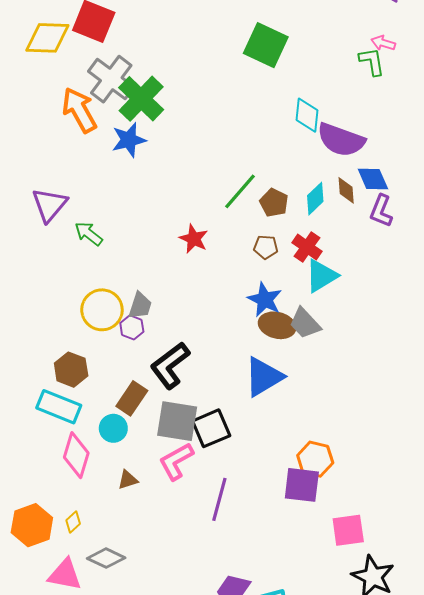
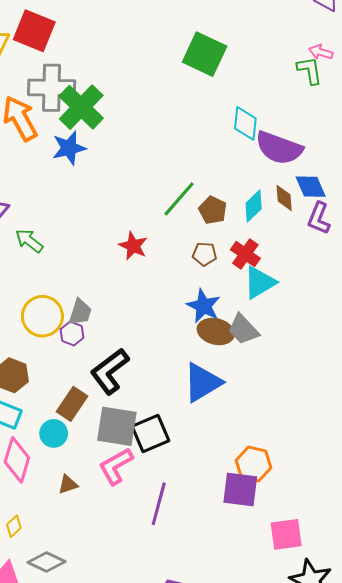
gray cross: (111, 79) -> (52, 88), turned -36

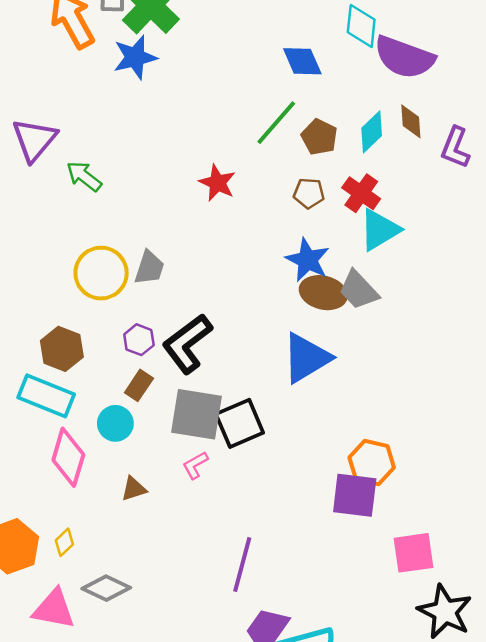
blue diamond: (311, 187) -> (302, 61), moved
purple hexagon: (72, 334) -> (139, 340), moved
brown rectangle: (72, 404) -> (139, 385), size x0.7
pink L-shape: (116, 466) -> (195, 465), size x0.6
purple line: (159, 504) -> (242, 565), moved

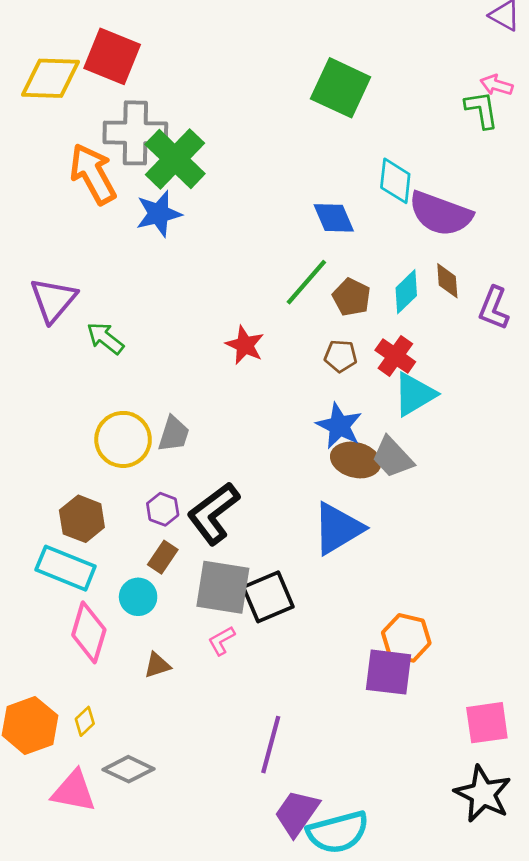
pink square: (413, 553) -> (487, 723), moved

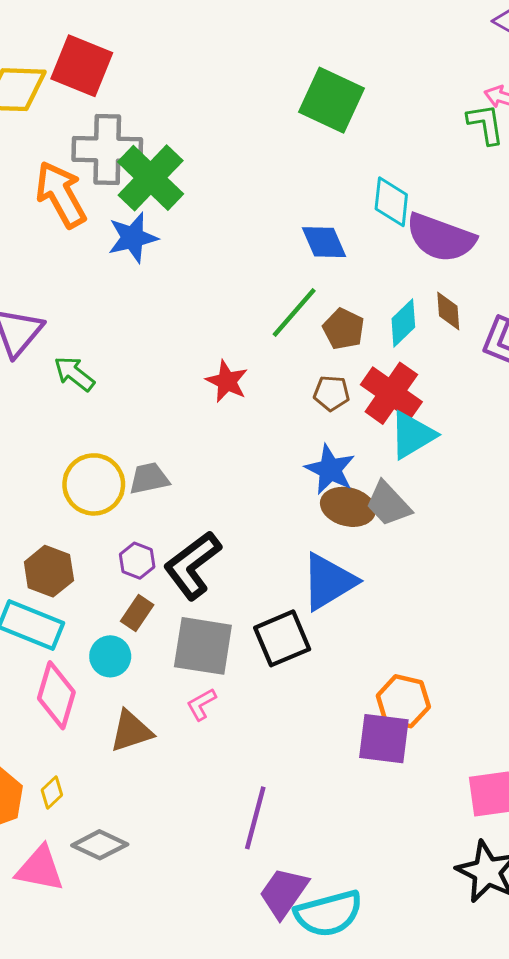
red cross: (395, 356) -> (391, 393), size x1.4
gray trapezoid: (174, 434) -> (149, 478), turned -120
black square: (268, 597) -> (282, 638), moved
brown triangle: (157, 665) -> (131, 731), size x1.5

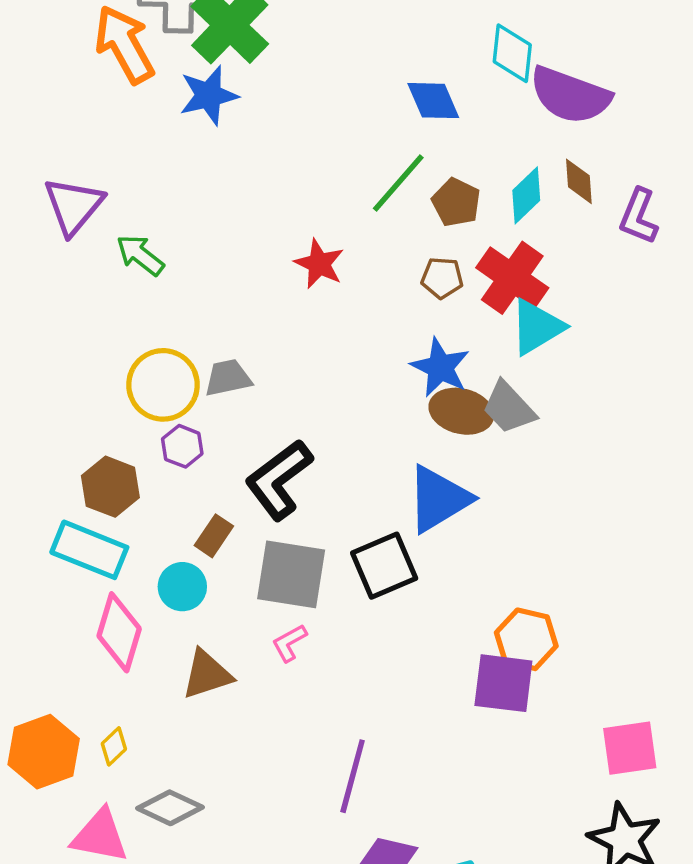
purple hexagon: (137, 561) -> (182, 446), moved

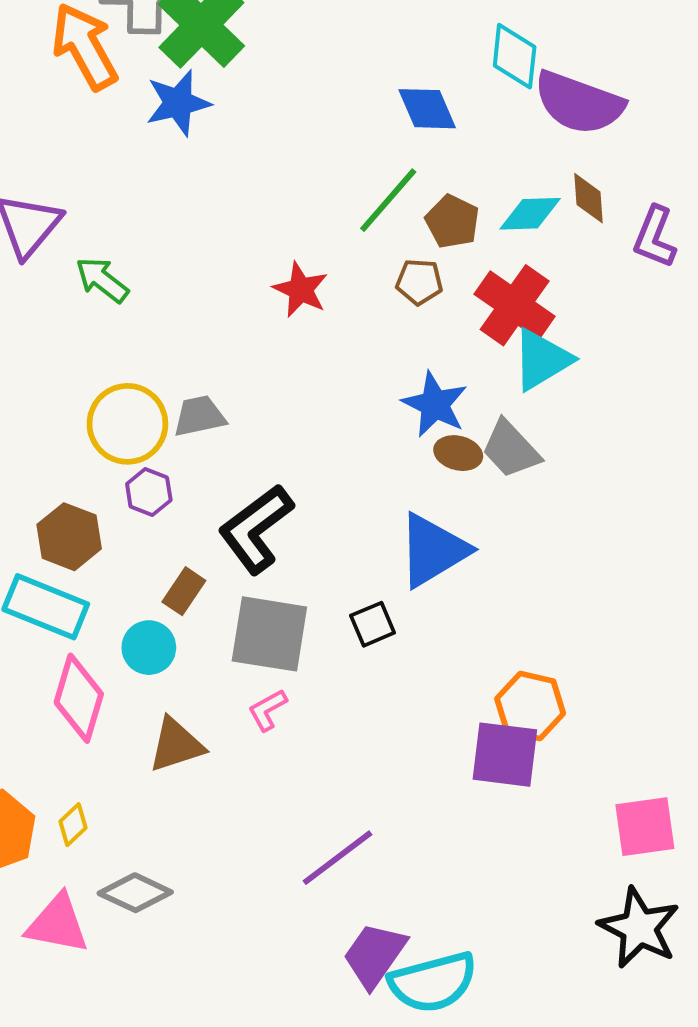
cyan diamond: (526, 195) -> (530, 214), turned 42
brown pentagon: (442, 278) -> (419, 282), moved
brown ellipse: (461, 411) -> (458, 453), size x0.7
black square: (384, 566) -> (373, 624), size x0.6
purple line: (353, 776) -> (338, 858), turned 38

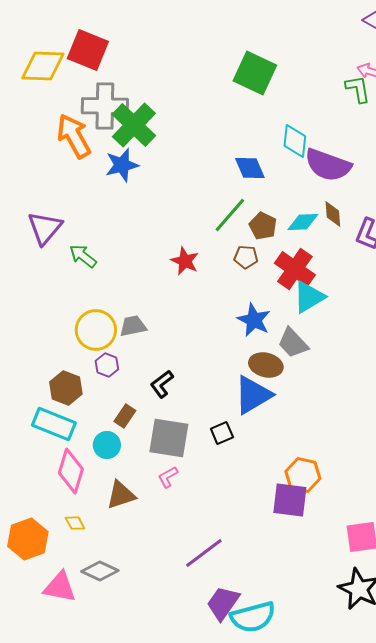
brown ellipse: (458, 453) -> (266, 365), moved, size x1.4
black L-shape: (256, 529) -> (162, 384), size x0.6
yellow diamond: (73, 825) -> (75, 523), moved, turned -75

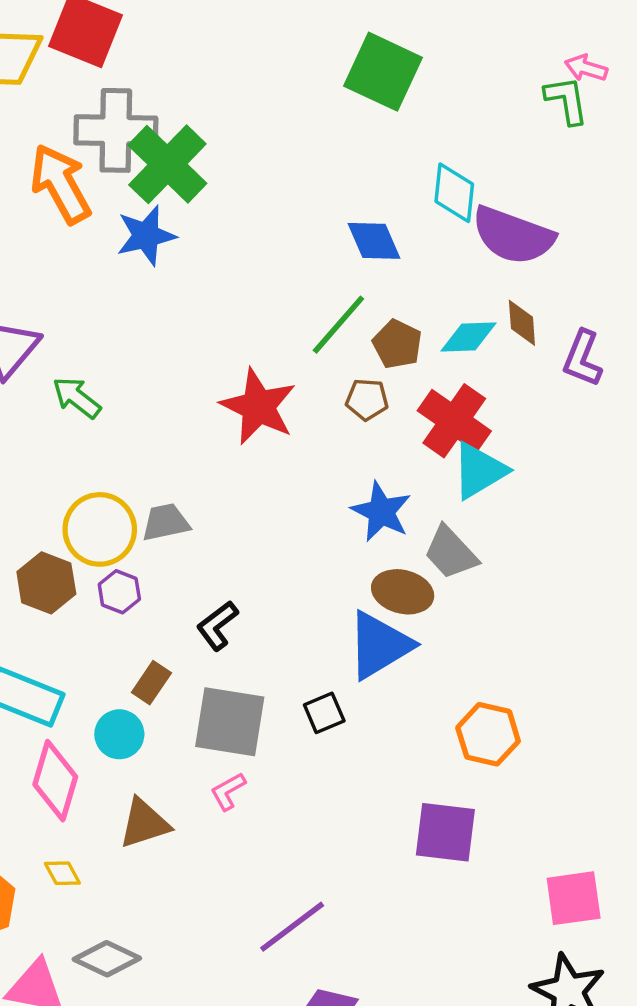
red star: (185, 261) -> (258, 407), size x1.5
brown hexagon: (66, 388) -> (46, 583), moved
orange hexagon: (303, 475) -> (488, 734), moved

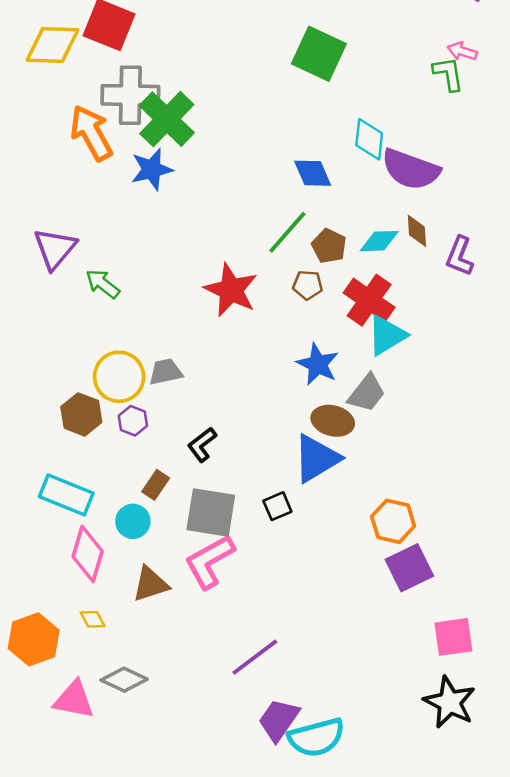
gray trapezoid: (451, 553) -> (367, 393), turned -99
pink L-shape: (228, 791) -> (210, 562), size x2.0
purple square: (445, 832) -> (409, 568), moved, turned -33

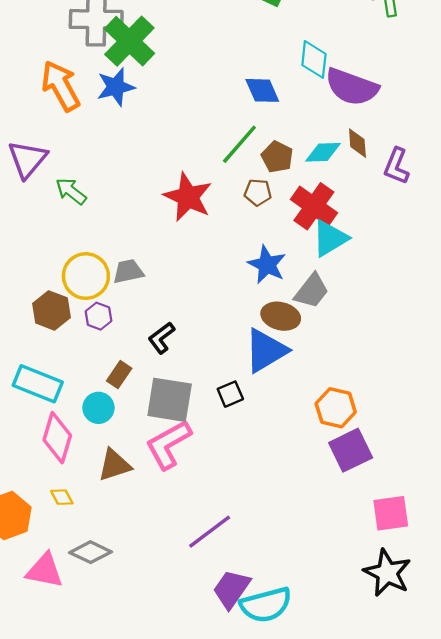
orange arrow: (91, 133) -> (61, 86), moved

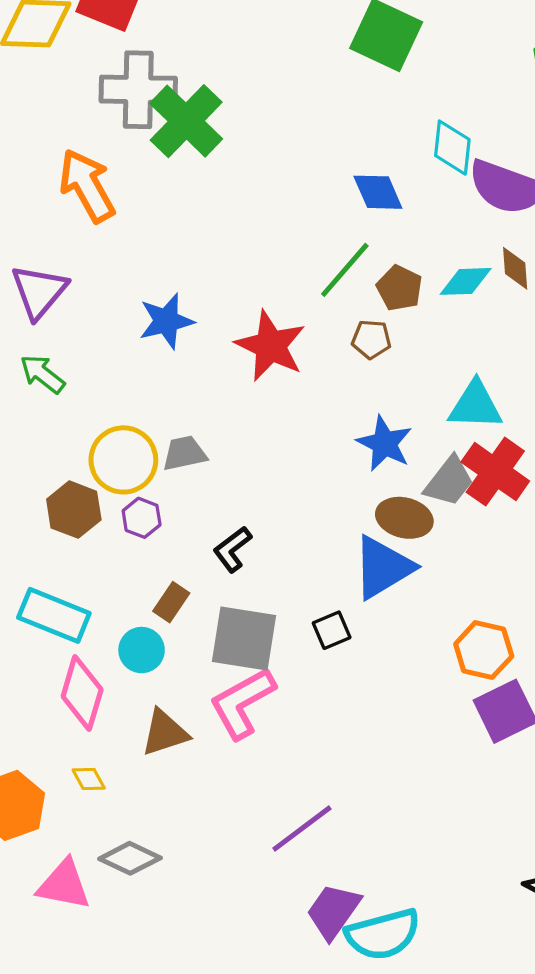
blue star: (116, 87) -> (166, 321), moved
green arrow: (71, 191) -> (42, 374), moved
red cross: (314, 206) -> (495, 472), moved
cyan triangle: (330, 238) -> (475, 405), turned 33

